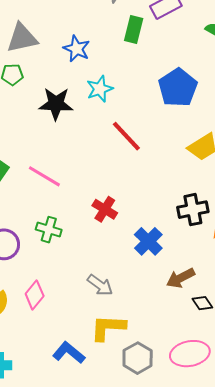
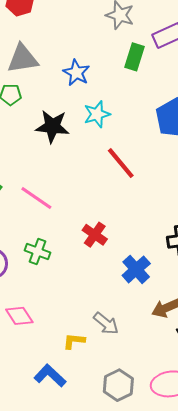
gray arrow: (100, 285) -> (106, 323), moved
pink diamond: (35, 295) -> (19, 316), turned -76
yellow L-shape: (108, 328) -> (74, 341), moved, size x0.6

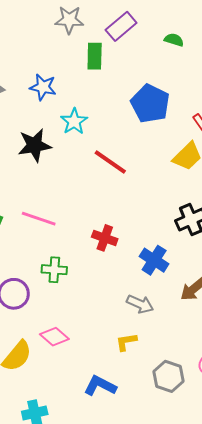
gray arrow: (106, 323) -> (140, 304), moved
yellow L-shape: (74, 341) -> (126, 342), moved

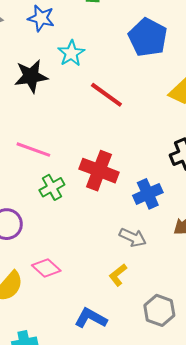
red cross: (105, 238) -> (99, 171), size x1.5
blue cross: (154, 260) -> (148, 194), turned 32
green cross: (54, 270) -> (52, 187), moved, turned -35
yellow L-shape: (126, 342) -> (118, 275), turned -30

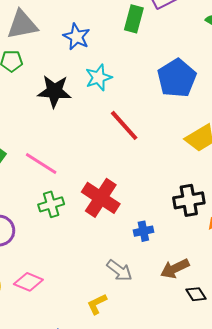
blue cross: (148, 194) -> (143, 231), size x0.7
pink diamond: (46, 268) -> (28, 282), turned -32

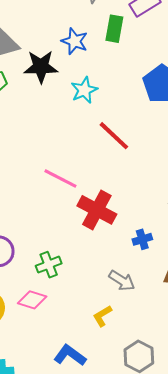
blue star: (76, 37) -> (75, 41), moved
black star: (54, 91) -> (41, 67), moved
pink line: (41, 163) -> (60, 178), moved
green cross: (51, 204) -> (49, 265), moved

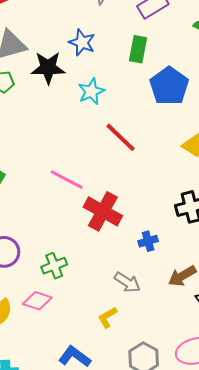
green rectangle: (114, 29) -> (138, 49), moved

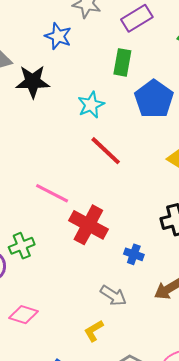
blue star: (82, 42) -> (58, 36), moved
cyan star: (91, 91) -> (91, 105), moved
blue cross: (148, 241) -> (134, 254), turned 36
green cross: (54, 266) -> (22, 246), moved

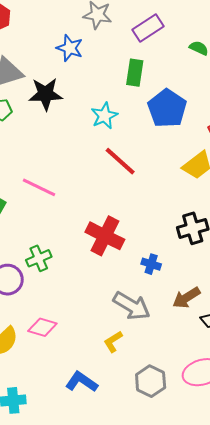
pink line: (52, 193) -> (39, 187), moved
gray arrow: (113, 296) -> (132, 306), size x1.4

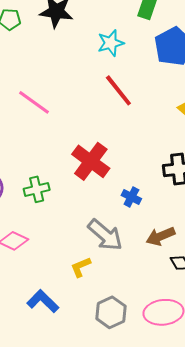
green cross: (39, 258) -> (37, 189), moved

